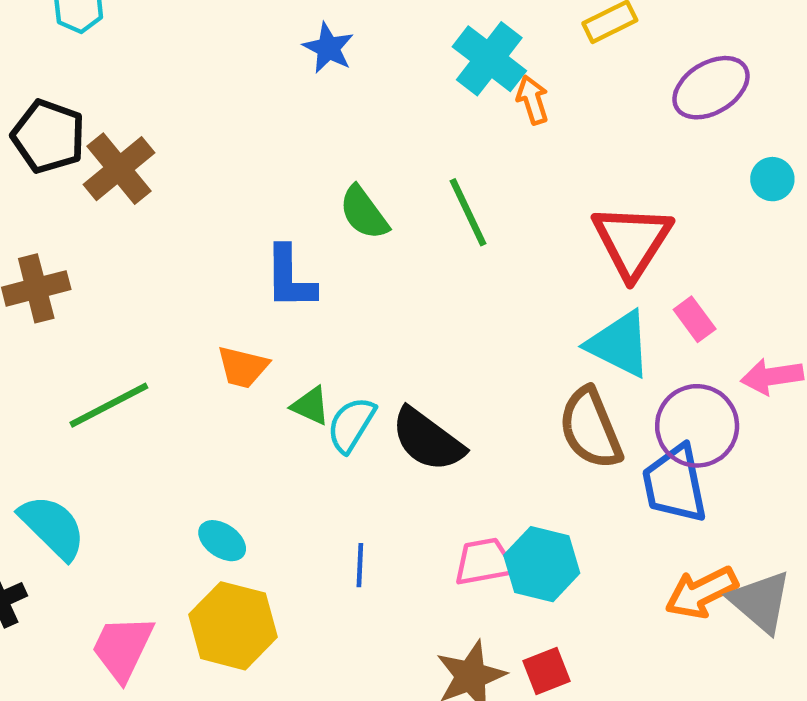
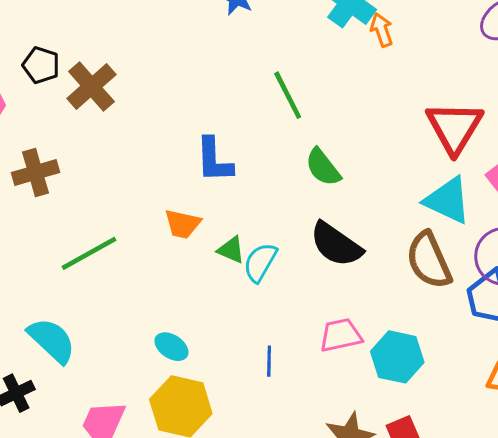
black pentagon: (48, 136) -> (41, 65), size x0.7
green line: (468, 212) -> (288, 95), moved
green semicircle: (364, 213) -> (323, 167), moved
black semicircle: (428, 440) -> (336, 244), moved
pink trapezoid: (484, 562) -> (341, 335), moved

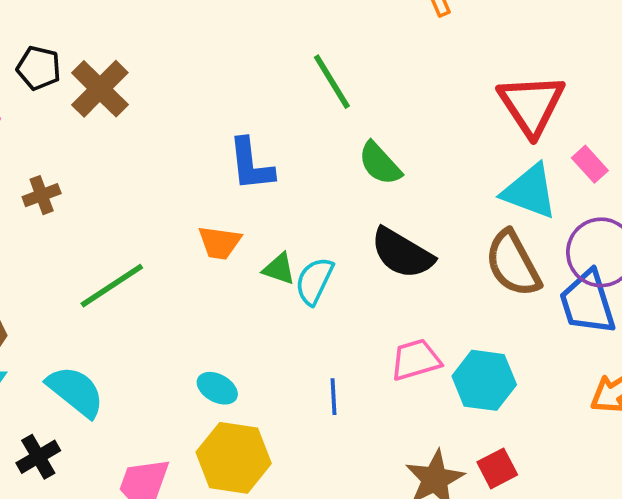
brown cross: (35, 173) -> (42, 195), size x0.7

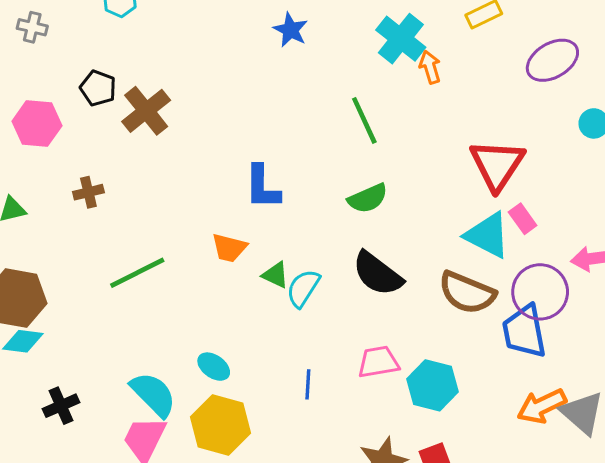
green line: (332, 82) -> (364, 120), moved
green semicircle: (380, 163) -> (368, 198), turned -78
pink rectangle: (590, 164) -> (523, 219), moved
brown semicircle: (513, 264) -> (467, 293), turned -46
cyan semicircle: (75, 391) -> (153, 394), moved

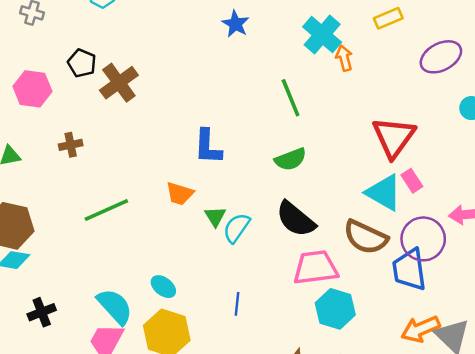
green triangle: (275, 275) -> (215, 216), turned 30
pink trapezoid: (378, 362) -> (316, 268), moved, size x1.4

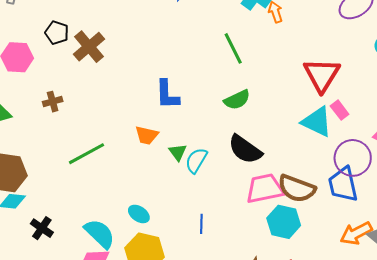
brown semicircle: (366, 237) -> (297, 189), moved
black cross: (42, 312) -> (42, 228), moved, turned -30

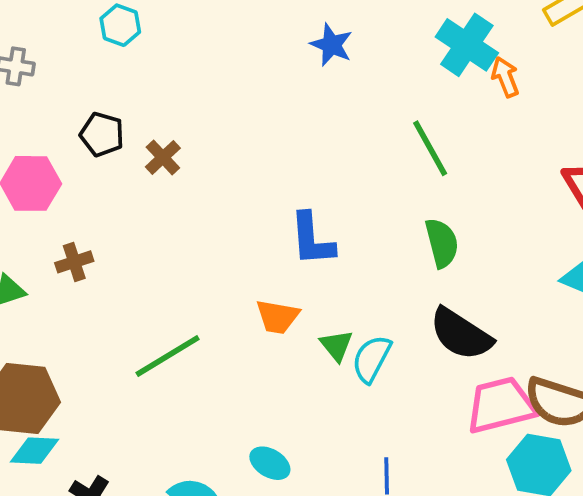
brown cross: (89, 47) -> (163, 157), size x0.6
green semicircle: (237, 100) -> (442, 243), turned -76
brown cross: (53, 102) -> (74, 262), moved

